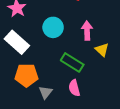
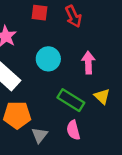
yellow triangle: (102, 50) -> (102, 96), moved

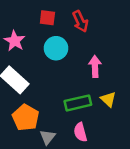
cyan circle: (48, 59) -> (56, 48), moved
green rectangle: (71, 100) -> (78, 103), turned -45
orange pentagon: (17, 115) -> (26, 118), turned 30

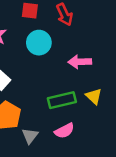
pink arrow: (95, 66) -> (80, 62), turned -90
pink semicircle: (80, 132) -> (64, 131), turned -102

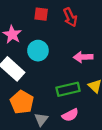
cyan circle: (39, 43) -> (38, 51), moved

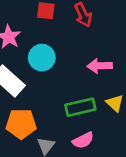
orange pentagon: (22, 102) -> (21, 124), turned -30

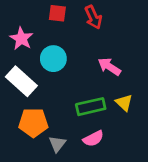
pink arrow: (100, 66) -> (109, 67), turned 35

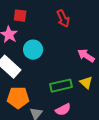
red square: (57, 13) -> (20, 16), moved
pink arrow: (109, 67) -> (86, 56), moved

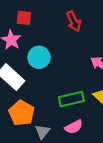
orange pentagon: (18, 98) -> (22, 113), turned 30

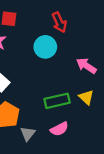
cyan circle: (39, 57) -> (45, 47), moved

